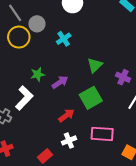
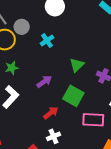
green star: (38, 74) -> (12, 68), moved
green square: (91, 98) -> (73, 96), turned -30
pink rectangle: (102, 134) -> (93, 120), moved

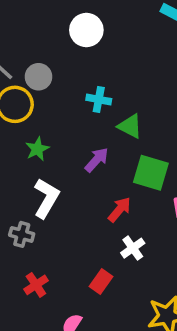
cyan cross: (47, 41) -> (99, 99), moved, turned -32
green triangle: (77, 65) -> (130, 126), moved, turned -35

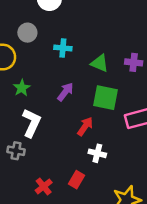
gray circle: (38, 77) -> (27, 33), moved
green triangle: (130, 126) -> (100, 63), moved
white cross: (133, 248) -> (97, 153), turned -35
red cross: (36, 285) -> (44, 186), moved

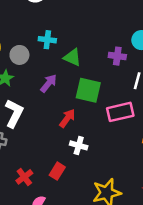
gray circle: (27, 33) -> (19, 55), moved
green triangle: (100, 63) -> (72, 57), moved

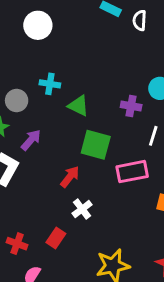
purple arrow: (49, 83) -> (31, 140), moved
white cross: (79, 145) -> (82, 209), turned 35
red cross: (24, 177) -> (17, 244), turned -35

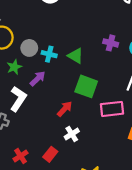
cyan cross: (50, 84) -> (49, 54), moved
purple cross: (131, 106) -> (111, 43), moved
red cross: (17, 244) -> (21, 156), turned 32

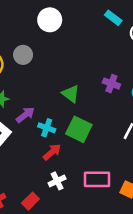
gray circle: (29, 48) -> (23, 55), moved
cyan cross: (49, 54) -> (47, 128), moved
pink rectangle: (112, 109) -> (97, 179), moved

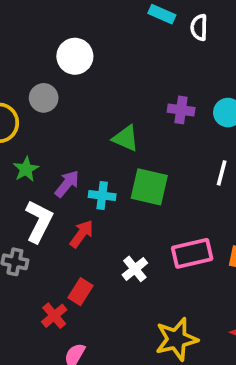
white circle: (50, 20) -> (75, 56), moved
red arrow: (52, 152) -> (82, 234), moved
red rectangle: (30, 201) -> (80, 292), moved

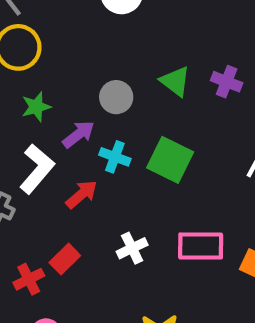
gray circle: (44, 98) -> (116, 97), moved
green triangle: (126, 138) -> (175, 81), moved

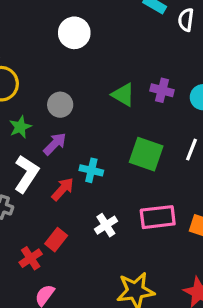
gray circle: (116, 97) -> (60, 105), moved
cyan cross: (115, 157) -> (91, 170), moved
green square: (170, 160) -> (146, 154), moved

